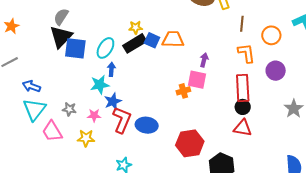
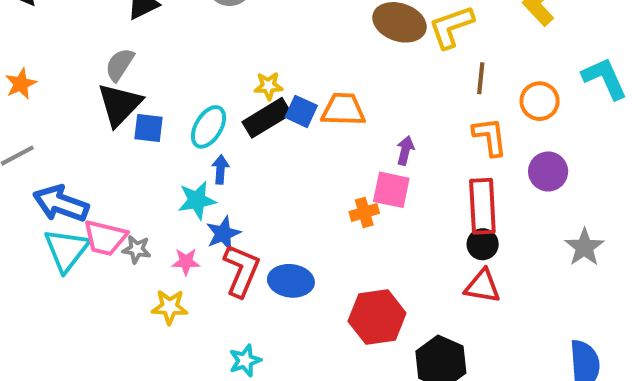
blue square: (75, 48) -> (148, 128), size x0.7
blue arrow: (31, 86) -> (61, 204), size x1.5
pink trapezoid: (52, 131) -> (105, 238), moved, turned -45

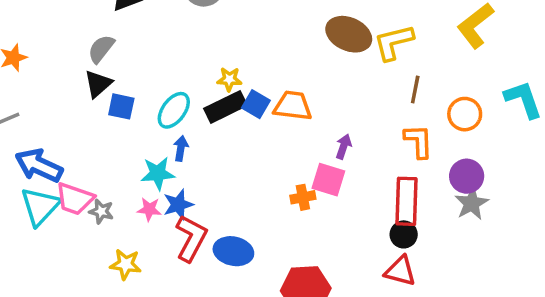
black triangle: (120, 105) -> (98, 84), size x0.7
gray star: (584, 247) -> (472, 203), moved
pink star: (186, 262) -> (149, 209), moved

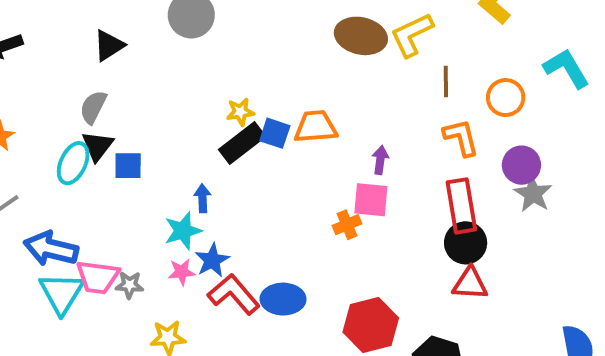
cyan ellipse: (174, 110) -> (73, 163), moved
black circle: (404, 234) -> (466, 243), size x1.4
red L-shape: (191, 238) -> (234, 294), turned -57

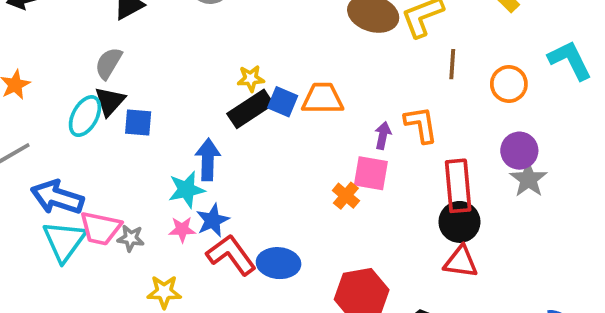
orange L-shape: (461, 137) -> (421, 125), moved
blue arrow: (202, 198) -> (208, 160), size x1.5
orange cross: (347, 225) -> (346, 196), turned -32

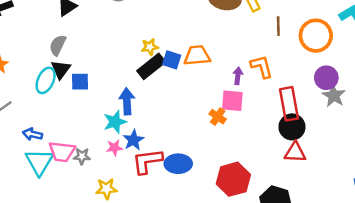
orange circle: (509, 84) -> (316, 36), size x1.4
blue arrow: (57, 197) -> (32, 134), size x0.6
red L-shape: (231, 255) -> (147, 161), turned -56

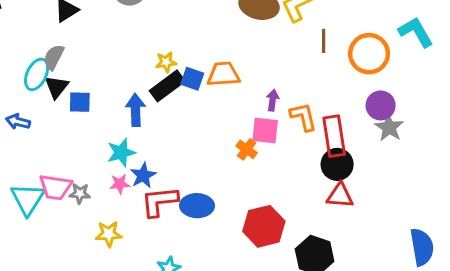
orange L-shape: (262, 67) -> (303, 117), moved
cyan ellipse: (46, 80) -> (37, 74), moved
blue arrow: (127, 101) -> (136, 110), moved
blue arrow: (32, 134) -> (18, 122), moved

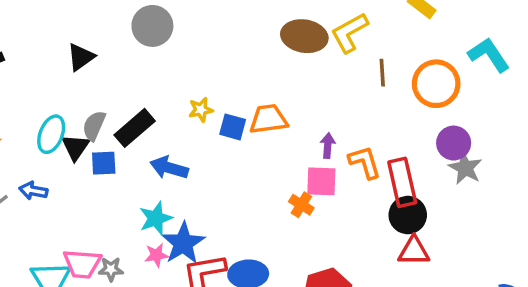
gray semicircle: (54, 57) -> (94, 126), moved
black rectangle: (167, 86) -> (135, 128), moved
blue arrow: (136, 110) -> (169, 168), turned -68
blue star: (143, 175) -> (183, 243), size x1.4

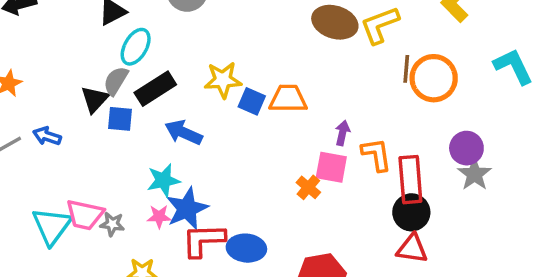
orange circle: (436, 84) -> (434, 78), moved
yellow star: (201, 110) -> (223, 80), size x1.5
cyan ellipse: (51, 134) -> (136, 47), moved

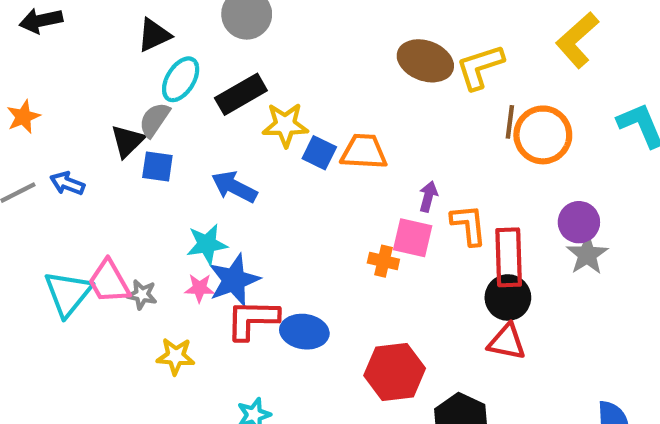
black rectangle: (155, 89) -> (241, 94), moved
orange cross: (308, 187) -> (383, 261), turned -30
pink trapezoid: (85, 215) -> (109, 282), turned 45

